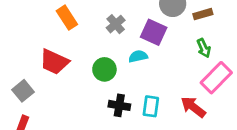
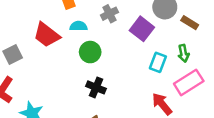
brown rectangle: (203, 14) -> (190, 23), turned 35
cyan semicircle: (138, 56) -> (79, 26), moved
cyan rectangle: (151, 106) -> (158, 62), moved

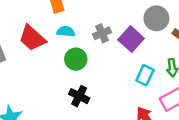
gray cross: (109, 14) -> (102, 33), moved

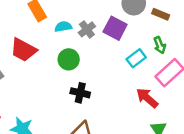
cyan semicircle: (66, 31) -> (63, 27), moved
cyan rectangle: (145, 75) -> (136, 58), turned 42

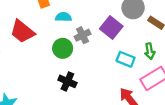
gray cross: (87, 29) -> (83, 35), moved
cyan rectangle: (136, 58) -> (126, 59), turned 48

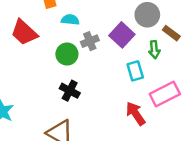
green arrow: (150, 51) -> (154, 50), moved
cyan rectangle: (126, 59) -> (135, 71), turned 48

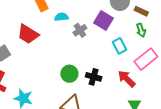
green arrow: (154, 50) -> (141, 30), moved
green circle: (67, 54) -> (69, 74), moved
black cross: (70, 91) -> (94, 77), moved

